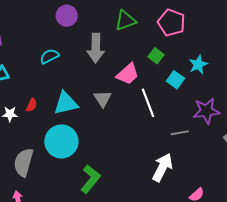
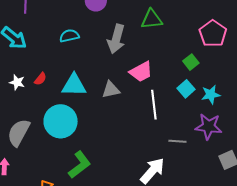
pink pentagon: (171, 23) -> (213, 34), moved
green square: (156, 56) -> (191, 62), moved
cyan star: (198, 65) -> (211, 95), moved
gray triangle: (103, 99) -> (111, 90), turned 36

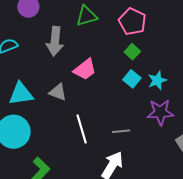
pink pentagon: (213, 34) -> (132, 22), moved
gray triangle: (111, 90) -> (58, 92), turned 42
white line: (154, 105) -> (82, 129), moved
gray line: (177, 141) -> (121, 131), moved

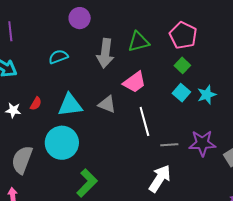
green triangle: (87, 16) -> (138, 42), moved
purple star: (160, 112) -> (202, 143), moved
white line: (82, 129) -> (144, 121), moved

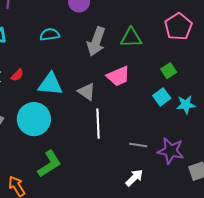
pink pentagon: (183, 35) -> (178, 27), moved
white line: (144, 121) -> (98, 124), moved
white arrow: (160, 178) -> (134, 178), moved, size x0.7

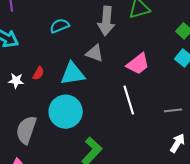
pink trapezoid: (118, 76) -> (138, 64), moved
gray triangle: (87, 92) -> (95, 53), moved

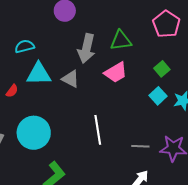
cyan semicircle: (60, 26) -> (25, 46), moved
pink trapezoid: (138, 64) -> (116, 72), moved
cyan triangle: (73, 74) -> (39, 74), moved

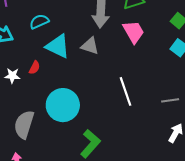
pink trapezoid: (116, 72) -> (134, 32), turned -80
cyan triangle: (39, 74) -> (58, 46), turned 36

